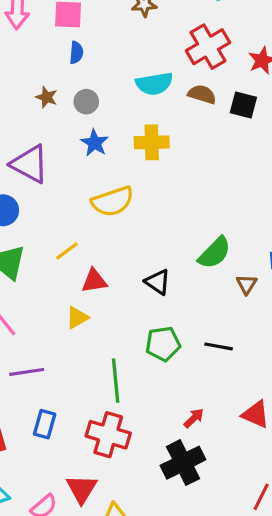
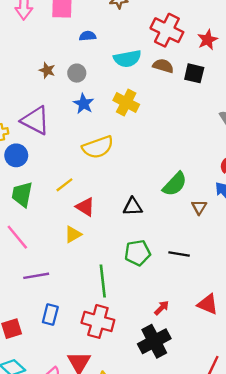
red cross: (208, 47) -> (167, 30), turned -32
blue semicircle: (76, 53) -> (88, 36), moved, turned -98
yellow cross: (152, 142) -> (126, 102), turned 30
red triangle: (94, 281) -> (85, 207), turned 42
black triangle: (158, 282) -> (133, 207), turned -36

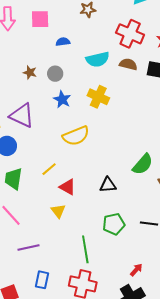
yellow triangle: (73, 234) -> (58, 211), turned -35

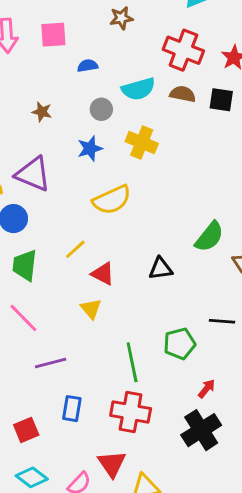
gray circle: (55, 74) -> (101, 109), moved
blue star: (62, 99) -> (90, 148), turned 30
green pentagon: (114, 224) -> (179, 344), moved

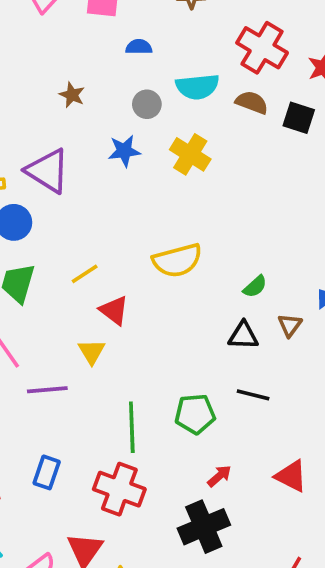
yellow semicircle: (112, 200) -> (177, 260), moved
green semicircle: (209, 237) -> (255, 287), size x0.6
black triangle: (161, 269) -> (243, 336), moved
purple line: (51, 363) -> (47, 390), moved

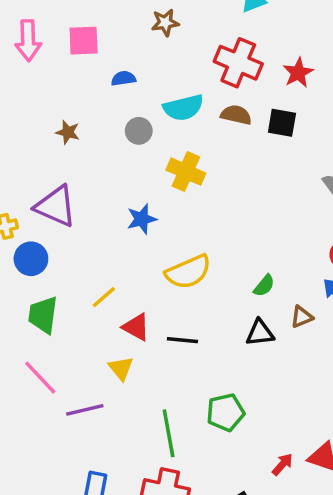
blue star: (124, 151) -> (142, 219), moved
brown triangle: (290, 325) -> (302, 317), turned 40
black line: (253, 395) -> (182, 340), moved
red arrow: (219, 476) -> (282, 464), moved

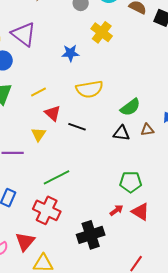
green semicircle: (264, 286) -> (130, 107), size x1.5
green pentagon: (226, 412) -> (131, 182), moved
green line: (169, 433) -> (57, 177), turned 60

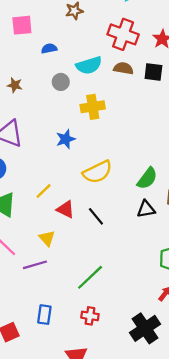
yellow cross: (102, 32) -> (93, 107), turned -30
black line: (77, 127) -> (96, 216), turned 48
yellow triangle: (38, 134) -> (47, 238), moved
red cross: (47, 210) -> (90, 316), size x0.6

